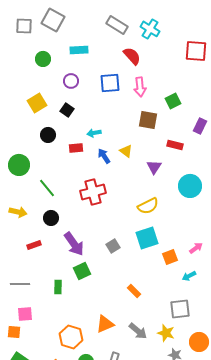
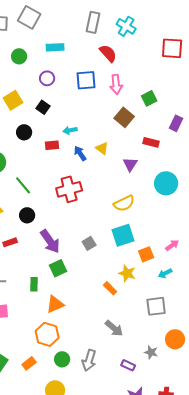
gray rectangle: (117, 25) -> (93, 22), turned 70
brown square: (148, 120) -> (124, 117), turned 30
orange triangle: (105, 324) -> (55, 304), moved
yellow star: (166, 333) -> (127, 273), moved

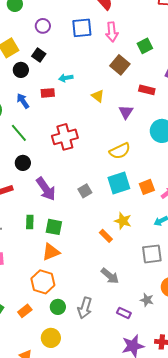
black circle: (24, 132) -> (21, 70), moved
blue arrow: (80, 153) -> (23, 101), moved
orange square: (146, 254) -> (147, 187), moved
green square: (58, 268) -> (54, 227), moved, turned 36
green rectangle: (34, 284) -> (30, 222), moved

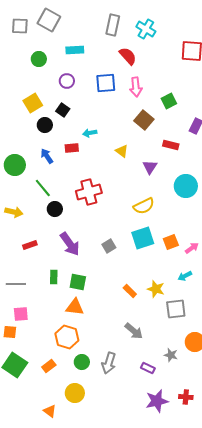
black circle: (23, 163) -> (55, 209), moved
yellow star: (123, 221) -> (156, 289), moved
orange triangle: (51, 252) -> (75, 307), turned 30

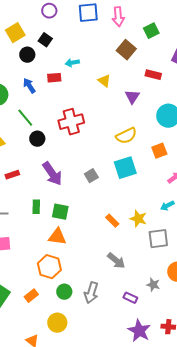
orange square: (171, 242) -> (159, 151), moved
purple star: (157, 401) -> (139, 331), turned -30

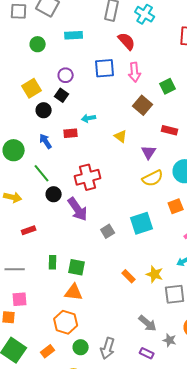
purple circle: (49, 11) -> (66, 75), moved
yellow semicircle: (126, 136) -> (153, 178), moved
purple arrow: (52, 174) -> (78, 209), moved
gray arrow: (116, 261) -> (148, 323), moved

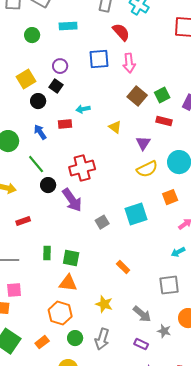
green square: (168, 86) -> (162, 95), moved
yellow star: (155, 274) -> (104, 304), moved

